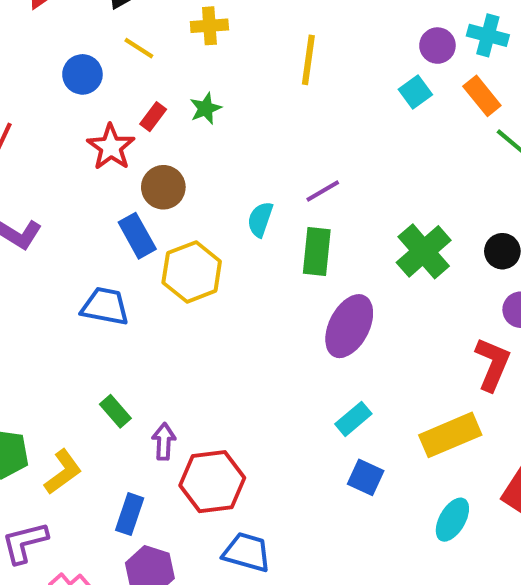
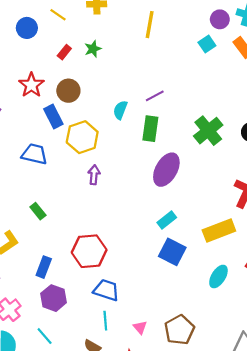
red star: (111, 147) -> (31, 85), moved
purple arrow: (164, 441) -> (94, 175), moved
blue square: (366, 477) -> (172, 252), size x1.4

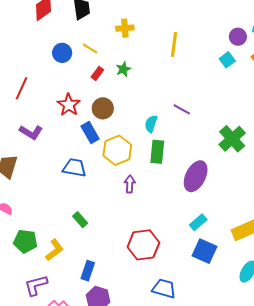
yellow line: (58, 15) -> (90, 49), moved
purple line: (155, 96) -> (182, 109), turned 60
green rectangle: (150, 129) -> (157, 152), moved
red hexagon: (89, 251) -> (143, 245), moved
blue trapezoid: (106, 290) -> (164, 289), moved

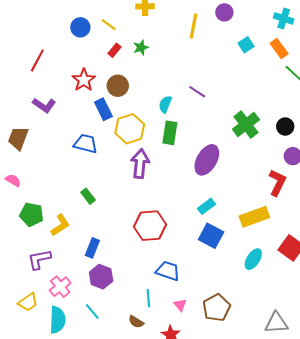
purple circle: (238, 37) -> (224, 12), moved
purple arrow: (130, 184) -> (140, 164), size x1.6

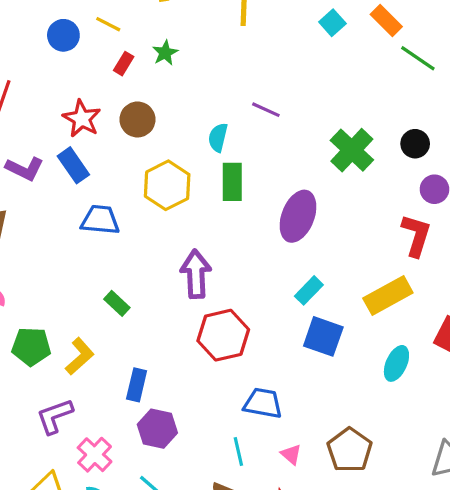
blue rectangle: (103, 109) -> (73, 165), moved
purple arrow: (140, 164) -> (196, 274), moved

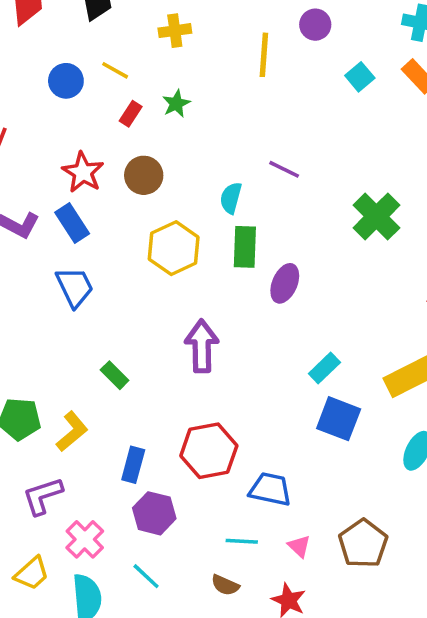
purple ellipse: (298, 216) -> (285, 283), moved, size x0.7
blue trapezoid: (100, 220) -> (75, 287), moved, turned 57
red hexagon: (223, 335) -> (209, 451), moved
cyan line: (238, 452) -> (242, 541), turned -76

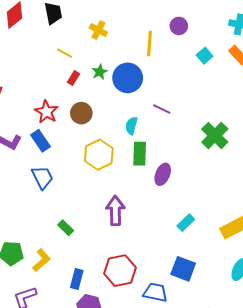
yellow cross: (175, 31) -> (98, 30), turned 36
blue circle: (66, 81) -> (128, 78), moved, size x1.5
blue square: (339, 419) -> (183, 269), moved

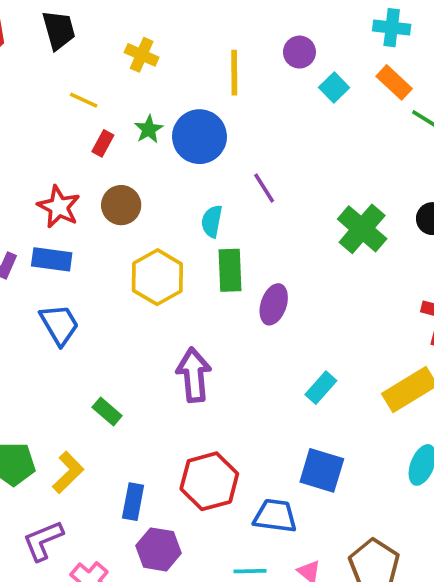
purple circle: (179, 26) -> (299, 52), moved
purple line: (162, 109) -> (264, 188), turned 36
blue rectangle: (41, 141) -> (52, 259), turned -45

